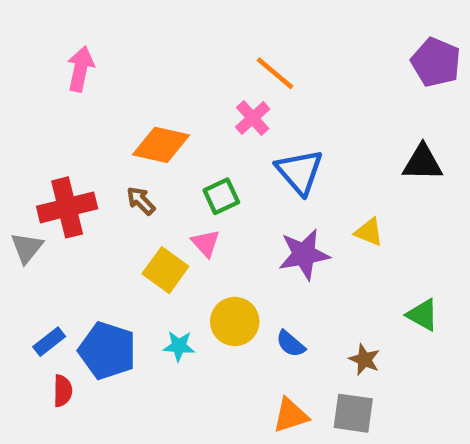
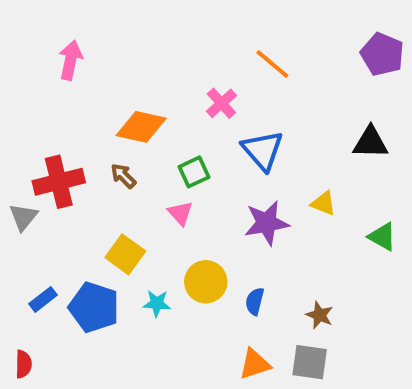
orange line: (275, 73) -> (272, 64), moved
yellow square: (165, 270) -> (125, 254), moved
green triangle: (423, 315) -> (382, 237), moved
blue semicircle: (291, 344) -> (255, 301), turned 64
red semicircle: (63, 391) -> (23, 364), moved

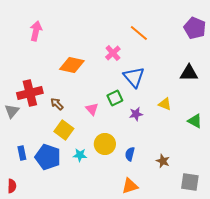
green square: (194, 172) -> (115, 98), moved
brown arrow: (123, 176) -> (57, 104), moved
purple star: (267, 223) -> (136, 114), size x0.6
blue rectangle: (43, 299) -> (22, 153), turned -64
gray square: (310, 362) -> (190, 182), moved

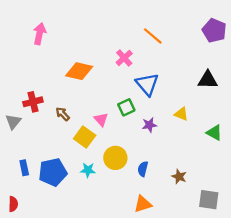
red cross: (30, 93) -> (33, 102), size x0.7
yellow square: (64, 130) -> (85, 137), moved
blue pentagon: (48, 157) -> (53, 172), turned -30

